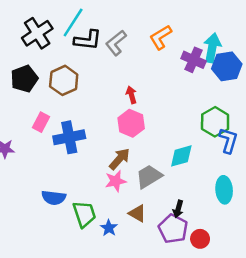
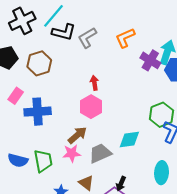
green trapezoid: (84, 214) -> (43, 161), moved

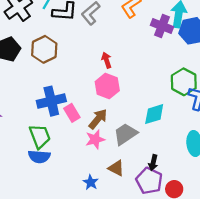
pink rectangle: (16, 96) -> (72, 113), moved, turned -56
green trapezoid: (43, 161) -> (40, 136), moved

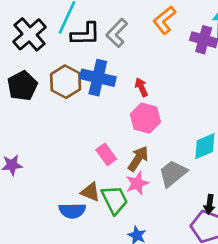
blue cross: (51, 101) -> (98, 78), moved, turned 32
green trapezoid: (40, 136) -> (115, 200), moved
brown triangle: (116, 168) -> (90, 192), moved

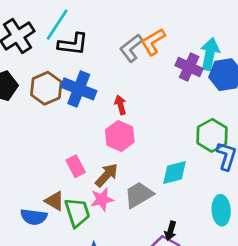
gray L-shape: (117, 33) -> (131, 48), moved

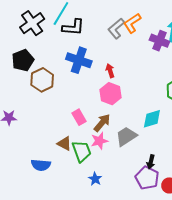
brown hexagon: (46, 88) -> (42, 80), moved
blue semicircle: (34, 217) -> (41, 165), moved

